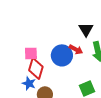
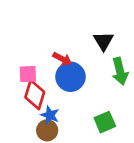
red arrow: (76, 49) -> (62, 59), moved
blue star: (29, 83) -> (50, 115), moved

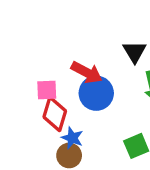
red arrow: (62, 59) -> (87, 72), size x1.4

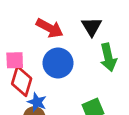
red arrow: (87, 72) -> (50, 28), moved

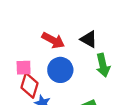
black triangle: (92, 27) -> (89, 39), turned -30

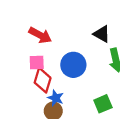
red arrow: (53, 40) -> (40, 35), moved

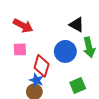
blue circle: (73, 65) -> (65, 51), moved
red diamond: (43, 80) -> (42, 66), moved

